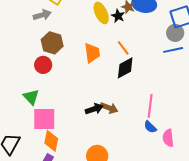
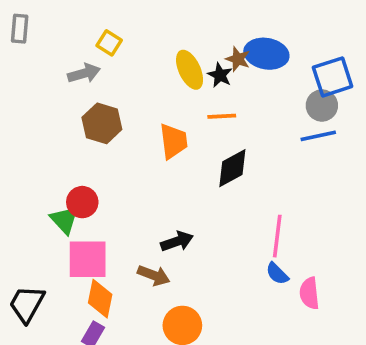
orange line: (123, 48) -> (222, 116), moved, turned -56
red circle: (43, 65) -> (82, 202), moved
brown arrow: (109, 108) -> (154, 275), moved

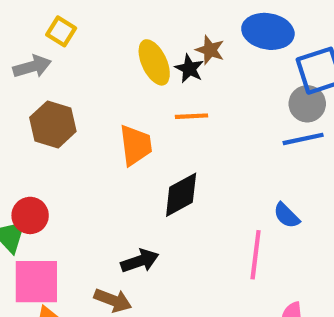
blue ellipse: (266, 54) -> (268, 31), moved
black diamond: (232, 168) -> (181, 195), moved
blue semicircle: (277, 274) -> (287, 215), moved

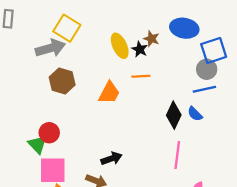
yellow square: (61, 31) -> (67, 28), size x1.6
gray arrow: (32, 67) -> (50, 48), size x1.4
orange trapezoid: (136, 145) -> (109, 93), turned 35
black diamond: (181, 195) -> (174, 115), moved, turned -36
blue semicircle: (287, 215) -> (195, 114), moved

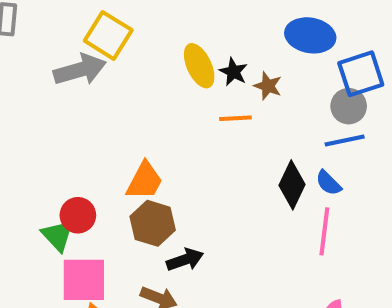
brown star: (151, 39) -> (268, 86), moved
brown hexagon: (62, 81) -> (153, 223), moved
orange trapezoid: (109, 93) -> (145, 181), moved
pink line: (177, 155) -> (324, 231), moved

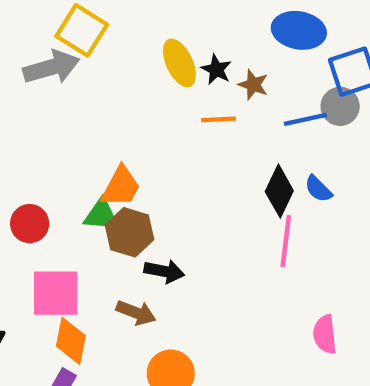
blue line: (345, 140) -> (305, 119), moved
red circle: (78, 215) -> (30, 224), moved
pink line: (324, 231) -> (286, 241), moved
green triangle: (58, 235) -> (101, 215), moved, turned -42
black arrow: (185, 260) -> (164, 271), turned 30

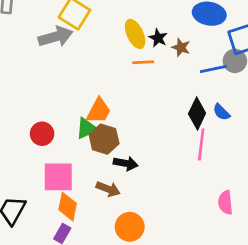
orange line: (219, 119) -> (143, 62), moved
green triangle: (101, 215) -> (87, 128), turned -30

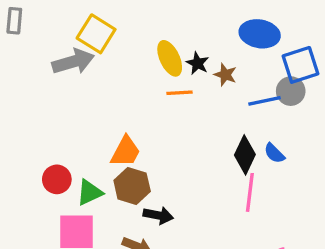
green triangle: (87, 128) -> (90, 192), moved

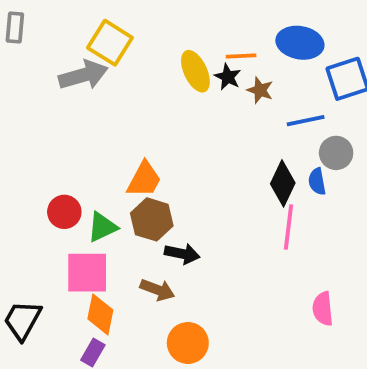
gray circle: (291, 91) -> (336, 153), moved
orange line: (179, 93) -> (241, 56), moved
blue semicircle: (274, 153) -> (317, 181), turned 35

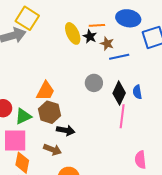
blue line: (306, 121) -> (119, 57), moved
gray circle: (336, 153) -> (94, 83), moved

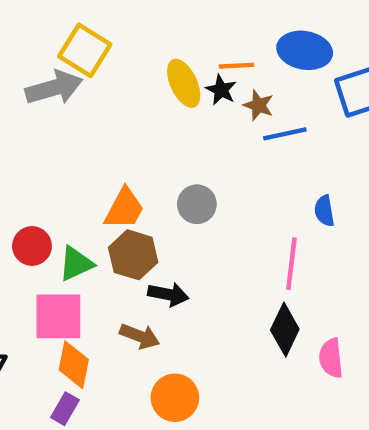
gray circle: (94, 83) -> (197, 204), moved
black diamond: (119, 93) -> (285, 330), moved

